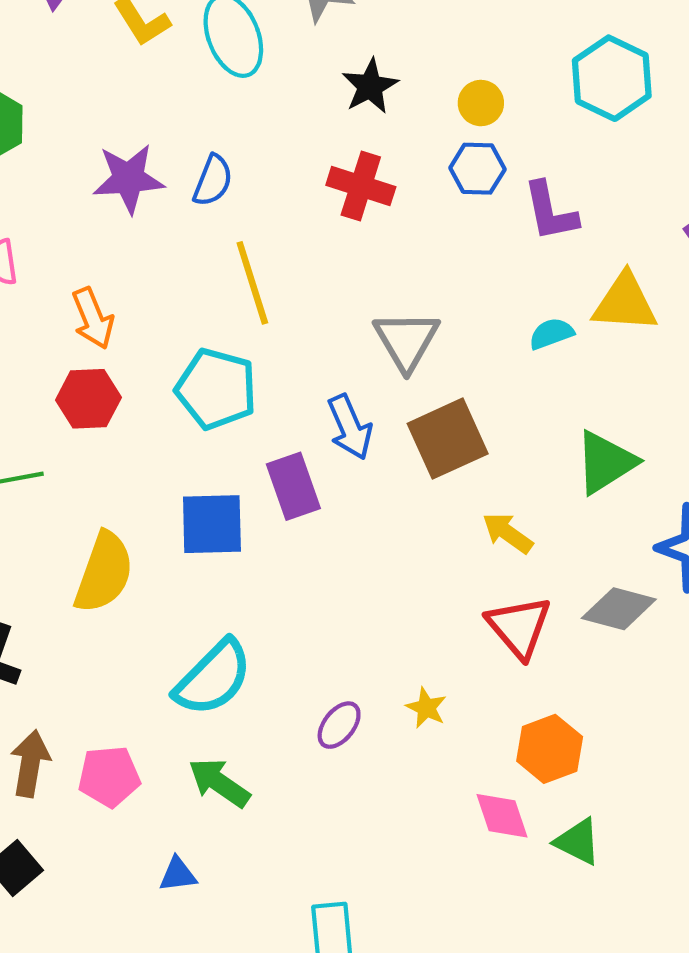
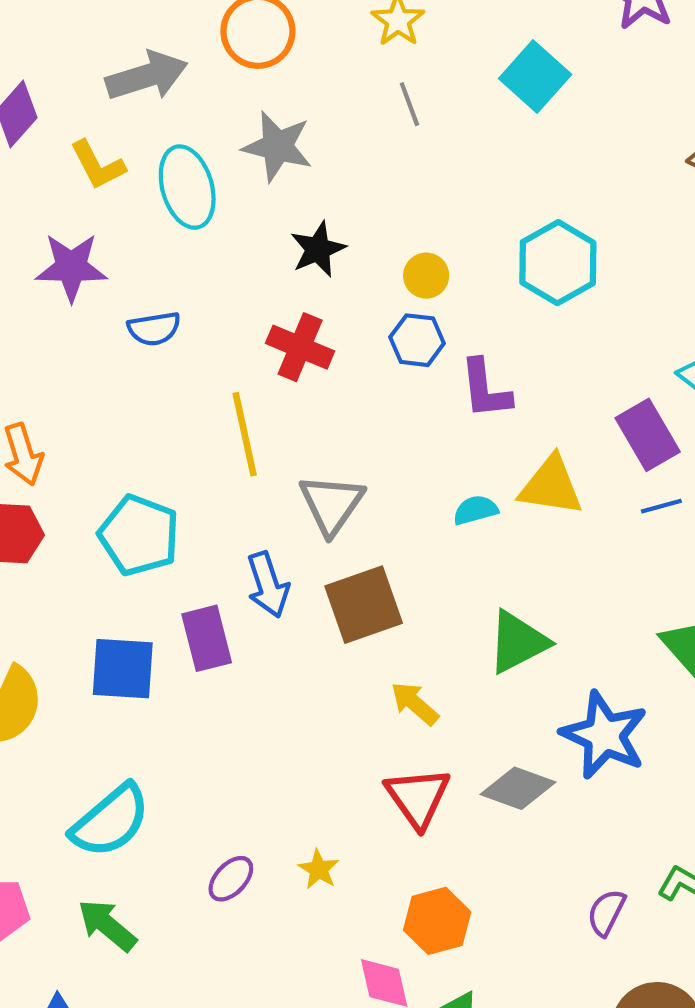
purple star: (128, 179) -> (71, 267), moved
blue semicircle: (213, 181) -> (154, 329), turned 54
yellow line: (252, 283) -> (245, 434), moved

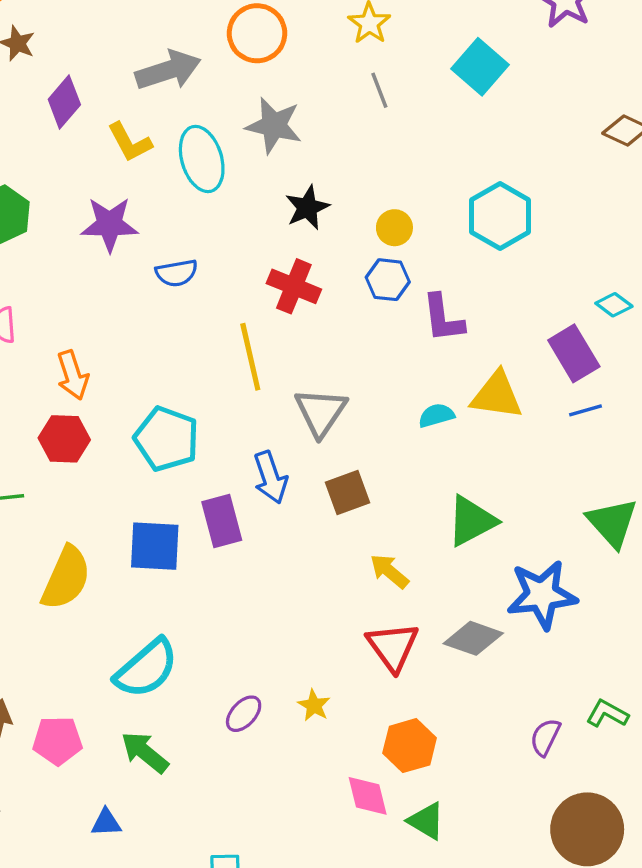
brown square: (364, 605) -> (348, 492), size x0.7
blue star: (604, 735) -> (542, 595), turned -30

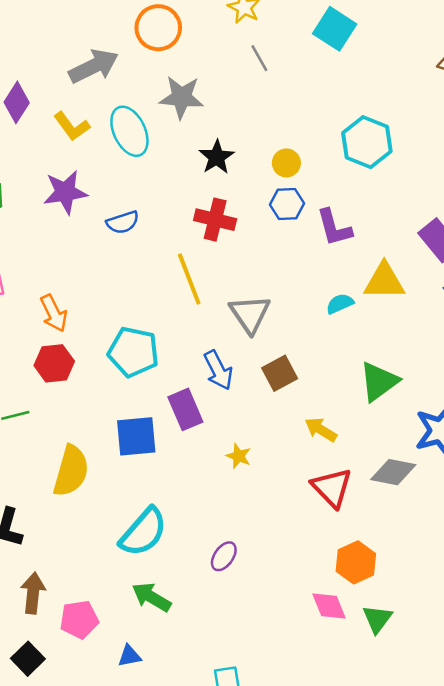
yellow star: (314, 705) -> (239, 456), moved
pink pentagon: (58, 741) -> (79, 620), moved
green triangle: (426, 821) -> (377, 619), turned 44

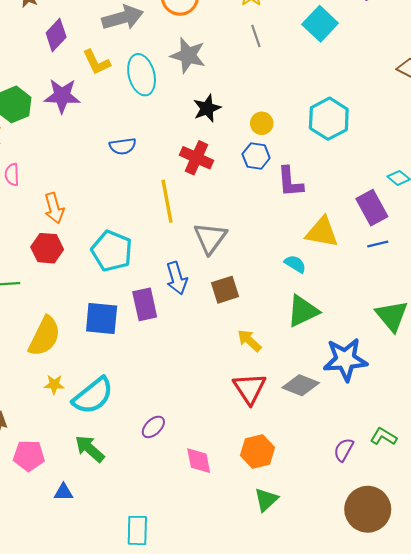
purple star: (65, 192) -> (62, 96), moved
cyan semicircle: (340, 304) -> (295, 264), moved, turned 45
yellow star: (239, 456) -> (54, 385), moved, turned -30
pink diamond: (329, 606) -> (199, 461), moved

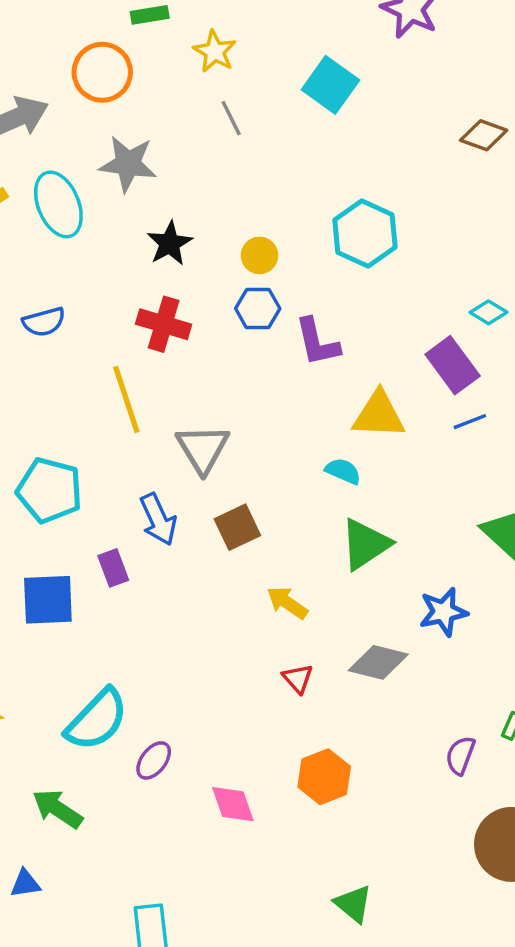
purple rectangle: (145, 304) -> (113, 568), size x0.7
blue star: (345, 360) -> (443, 612), size x0.7
red triangle: (250, 388) -> (298, 679), size x0.6
cyan semicircle: (93, 396) -> (97, 720), moved
green triangle: (266, 500) -> (353, 904), moved, turned -30

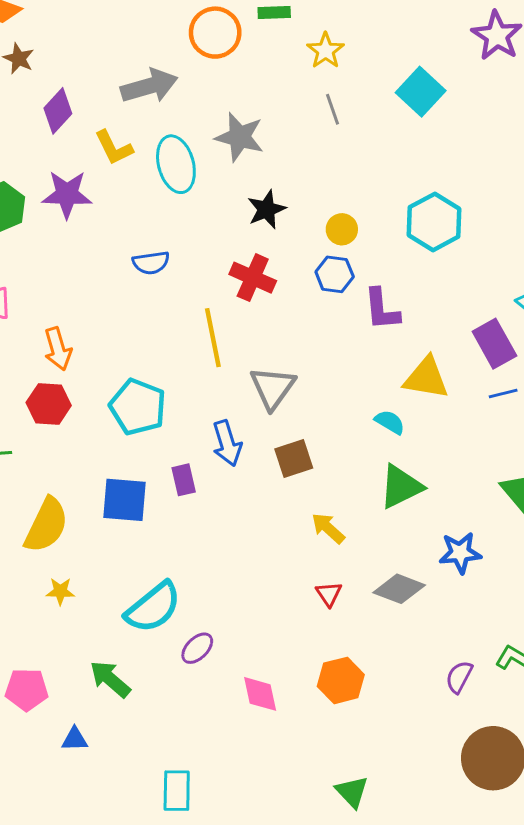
orange circle: (102, 72) -> (215, 33), moved

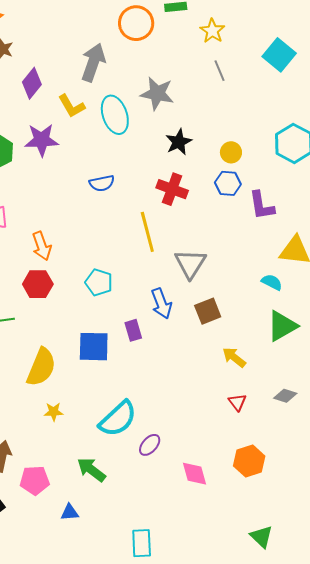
gray arrow: (149, 86) -> (93, 62), turned -51
cyan pentagon: (138, 407) -> (99, 282), size x0.7
gray diamond: (399, 589) -> (285, 396), size x0.7

